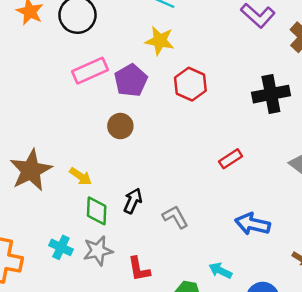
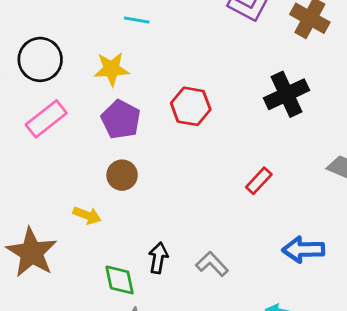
yellow star: (160, 41) -> (112, 69), moved
pink rectangle: (90, 71) -> (46, 119), moved
yellow arrow: (81, 176) -> (87, 215), moved

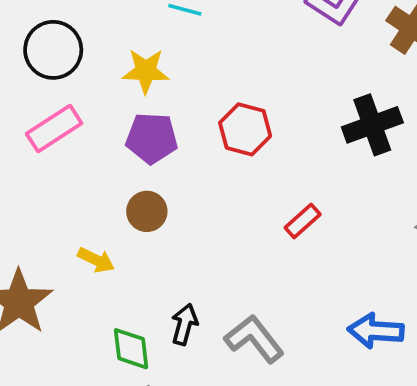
purple pentagon: (121, 119) -> (152, 138), turned -30
red rectangle: (259, 181) -> (303, 221), moved
gray L-shape: (212, 264) -> (254, 339), size x1.4

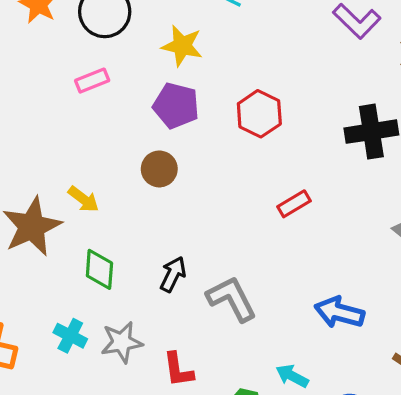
pink rectangle: (54, 129) -> (92, 81), size x0.7
yellow arrow: (96, 260) -> (83, 199), moved
green diamond: (131, 349) -> (99, 269), moved

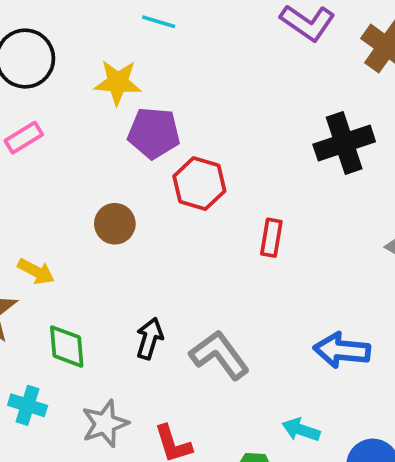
purple pentagon: (176, 106) -> (154, 133), moved
red hexagon: (259, 114) -> (199, 184), moved
red rectangle: (294, 204) -> (271, 238), turned -40
cyan cross: (70, 336) -> (28, 405), moved

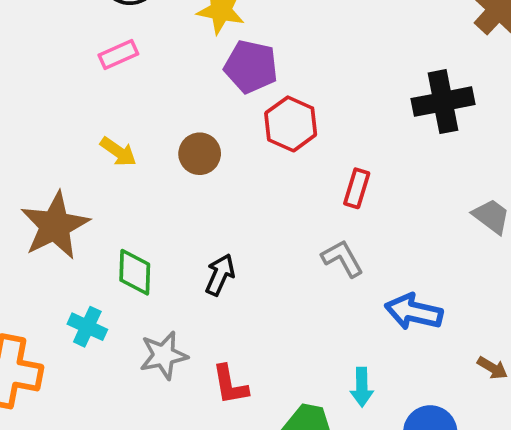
yellow arrow: (36, 271) -> (118, 152), moved
gray L-shape: (219, 355) -> (342, 258), moved, size x0.7
cyan arrow: (301, 430) -> (362, 387), turned -117

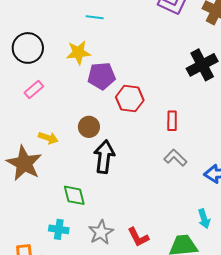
brown star: (55, 226) -> (24, 163), moved
black arrow: (220, 275) -> (104, 157), moved, size x1.5

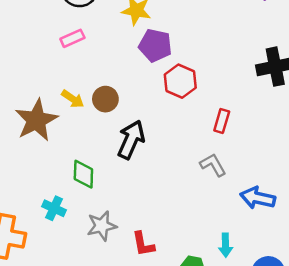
brown circle: (89, 127) -> (105, 99), moved

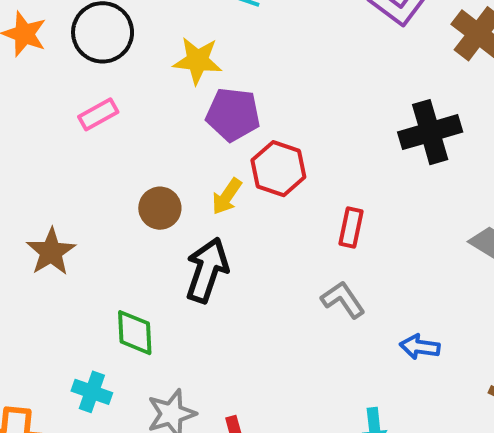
yellow arrow: (73, 99) -> (227, 196), moved, turned 95
brown star: (36, 120) -> (51, 252), size x0.7
blue arrow: (258, 198) -> (420, 347), size x0.7

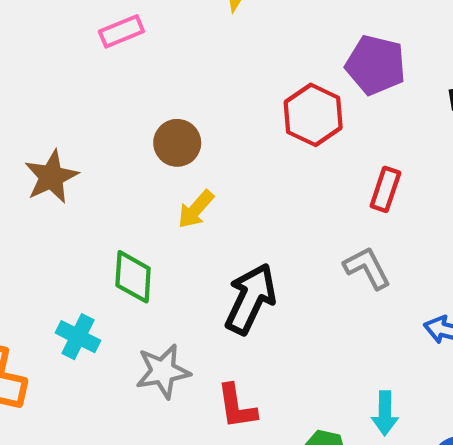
purple pentagon: (233, 114) -> (375, 65), moved
yellow arrow: (227, 196) -> (196, 209), moved
black arrow: (207, 270) -> (251, 299), moved

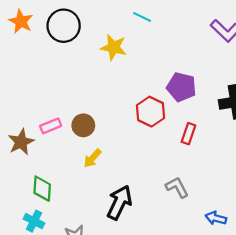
pink rectangle: (121, 31) -> (51, 126), moved
red rectangle: (385, 189) -> (188, 134), moved
green diamond: (133, 277) -> (42, 189), moved

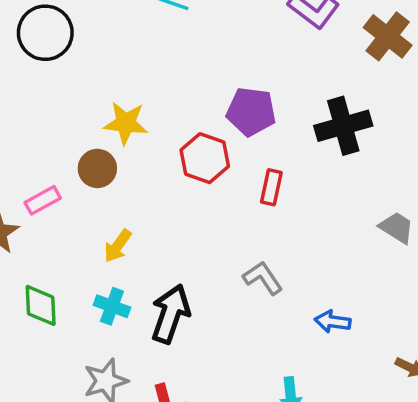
yellow star: (114, 47) -> (126, 123), moved
brown circle: (83, 125) -> (97, 168), moved
cyan cross: (34, 221) -> (112, 306), moved

